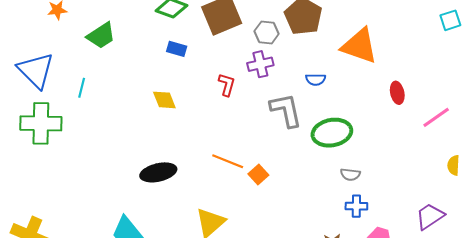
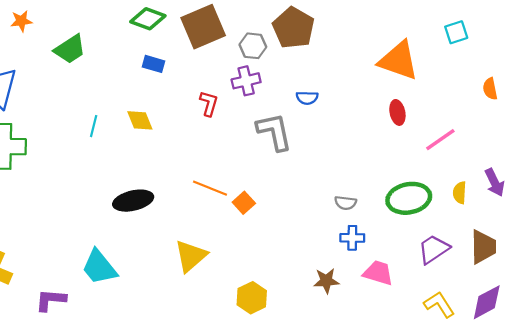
orange triangle: (359, 46) -> (399, 61), moved
cyan line: (82, 88) -> (94, 126), moved
green ellipse: (332, 133) -> (409, 198), moved

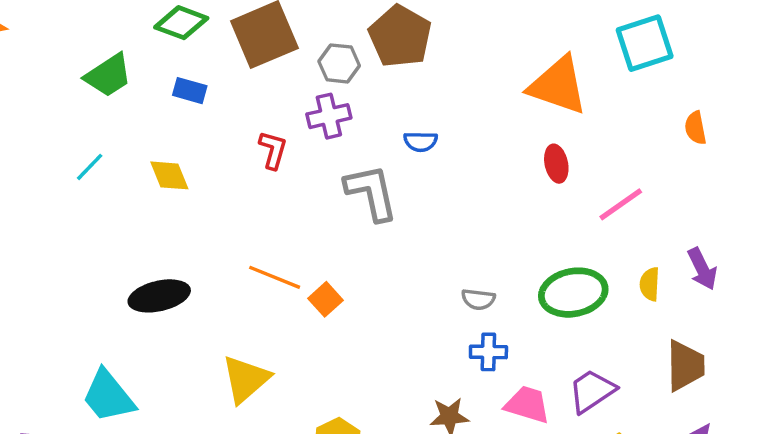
cyan square: (456, 32) -> (645, 43), size x1.6
green trapezoid: (70, 49) -> (108, 75), moved
cyan line: (94, 126) -> (90, 167), moved, turned 30
purple trapezoid: (434, 249) -> (592, 391), moved

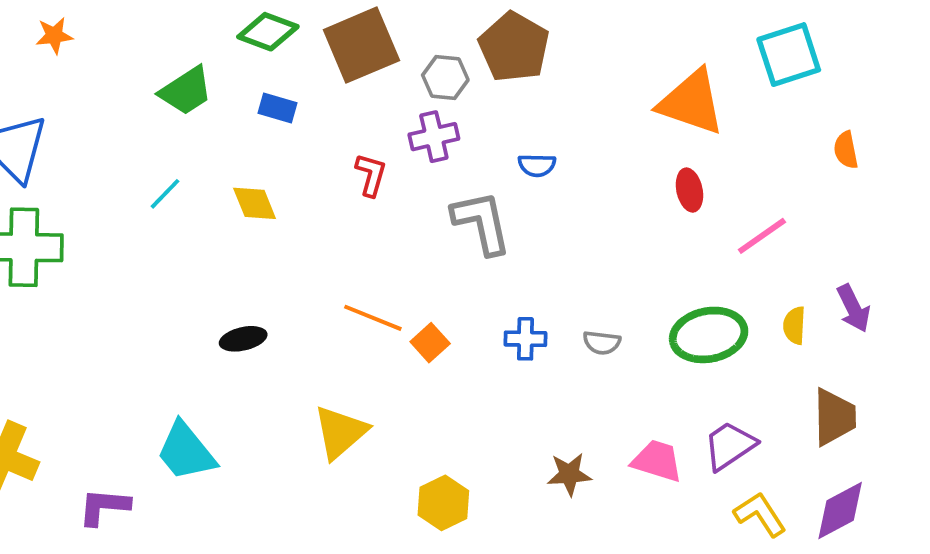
black ellipse: (159, 296) -> (243, 339), size x0.7
blue cross: (488, 352) -> (525, 339), moved

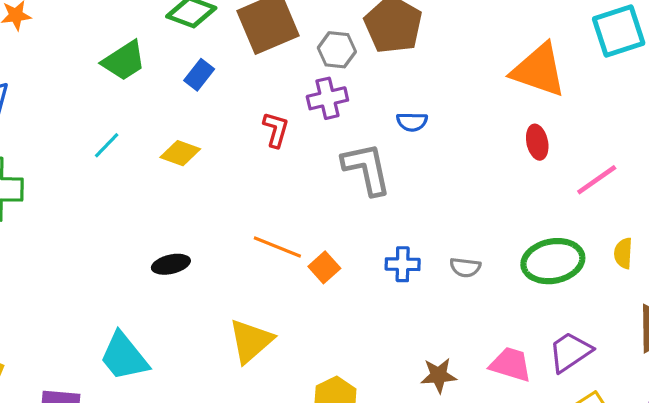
blue rectangle: (277, 108) -> (199, 75), turned -68
yellow diamond: (255, 203) -> (180, 153), turned -48

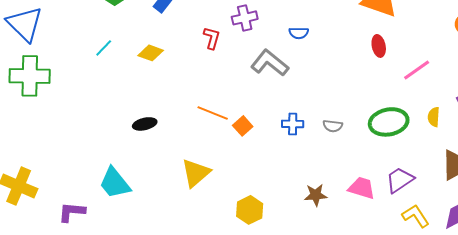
gray L-shape: (367, 169) -> (270, 63), turned -39

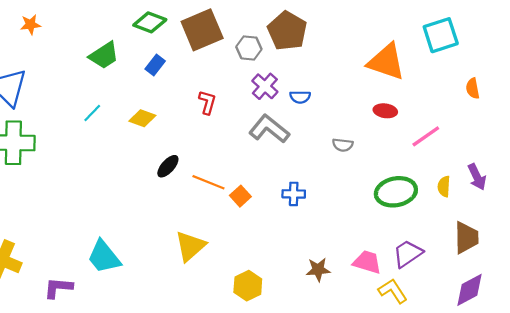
purple cross: (245, 18) -> (265, 86), moved, turned -35
red ellipse: (379, 46) -> (385, 111), turned -70
black ellipse: (145, 124) -> (168, 166), moved, turned -35
gray semicircle: (333, 126) -> (343, 145), moved
yellow L-shape: (416, 216) -> (393, 291), moved

